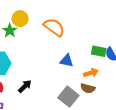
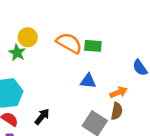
green rectangle: (99, 51) -> (93, 46), moved
brown semicircle: (88, 88) -> (117, 111), turned -88

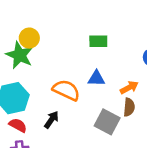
orange semicircle: (69, 43) -> (66, 90), moved
green star: (17, 53) -> (20, 55), size x1.5

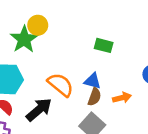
brown semicircle: (129, 107) -> (94, 97), moved
black arrow: (51, 120) -> (39, 110), size x1.5

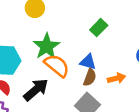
green star: (24, 39) -> (47, 46), moved
green rectangle: (104, 45) -> (99, 28), turned -60

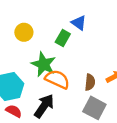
green rectangle: (99, 28) -> (63, 38), moved
blue triangle: (88, 62) -> (79, 23), moved, turned 35

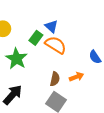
orange semicircle: (57, 79) -> (56, 45), moved

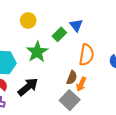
orange semicircle: (56, 45) -> (86, 55), moved, turned 60
orange arrow: (77, 77) -> (81, 84), moved, turned 128

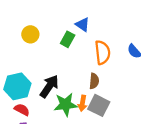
green star: (37, 52) -> (66, 104), moved, turned -30
orange arrow: (81, 84) -> (82, 103), moved
black arrow: (28, 87) -> (49, 86), moved

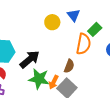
yellow circle: (30, 34) -> (52, 22), moved
green rectangle: (68, 39) -> (95, 29), moved

